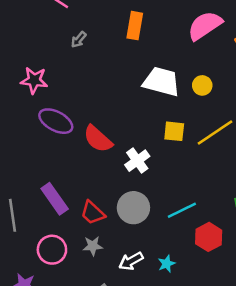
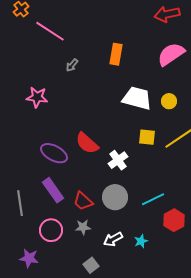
purple ellipse: (56, 121) -> (54, 153), moved

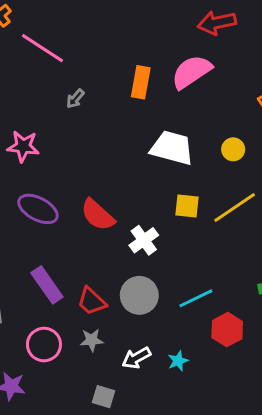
pink semicircle: (171, 54) -> (191, 72), moved
yellow circle: (169, 101) -> (233, 149), moved
purple ellipse: (54, 153) -> (38, 209), moved
gray square: (91, 265) -> (104, 397), turned -35

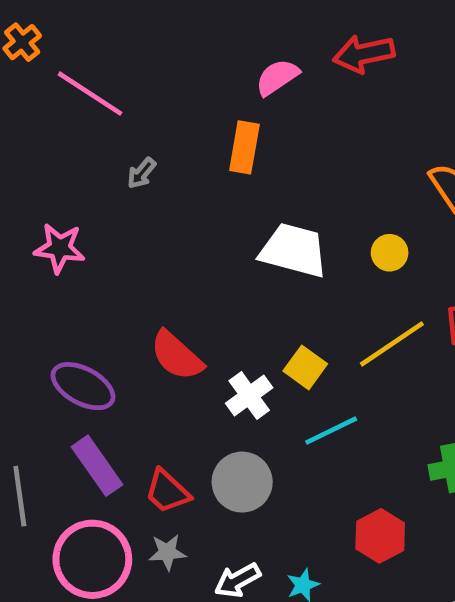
pink semicircle: (191, 72) -> (277, 77), moved, size x0.7
yellow square: (187, 206) -> (305, 367), moved, turned 30
purple ellipse: (38, 209) -> (83, 386), moved
cyan line: (196, 298) -> (331, 431), moved
pink circle: (44, 345) -> (92, 559), size x1.4

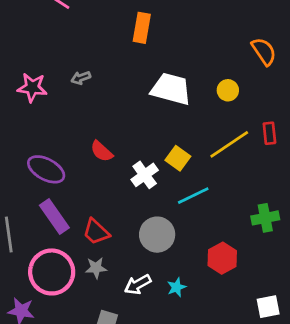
gray arrow: (142, 173) -> (81, 78), moved, turned 30
red semicircle: (177, 356) -> (102, 151), size x0.7
gray circle: (242, 482) -> (157, 235), moved

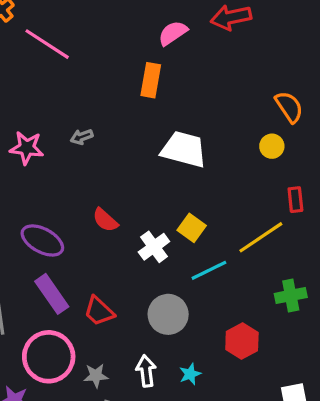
yellow circle: (228, 90) -> (272, 146), moved
yellow line: (229, 144) -> (261, 237), moved
gray star: (96, 268) -> (96, 376), moved
white arrow: (138, 284) -> (146, 371), turned 112

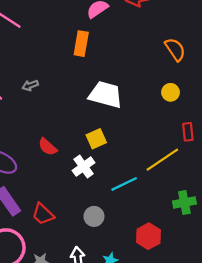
orange semicircle: (289, 107) -> (175, 49), moved
yellow square: (192, 228) -> (96, 139), moved, turned 30
gray circle: (168, 314) -> (94, 216), size x0.7

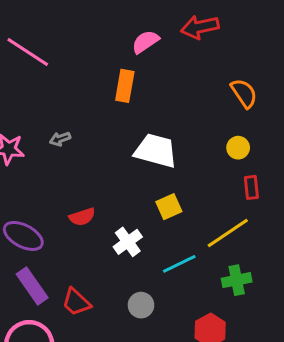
red rectangle: (188, 132) -> (251, 187), moved
yellow square: (96, 139) -> (169, 207), moved
red semicircle: (48, 147) -> (82, 217), turned -60
green cross: (184, 202) -> (237, 280), moved

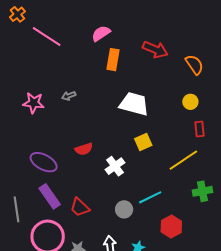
red arrow: (200, 27) -> (155, 50), moved, turned -145
pink semicircle: (145, 42) -> (101, 33), moved
cyan line: (179, 264) -> (150, 197), moved
green cross: (237, 280) -> (202, 191), moved

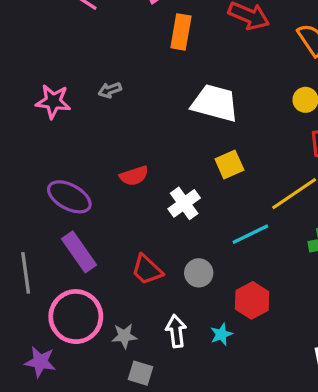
cyan line: (150, 197) -> (250, 234), moved
red trapezoid: (80, 207) -> (147, 270), moved
red hexagon: (171, 227) -> (252, 300), moved

